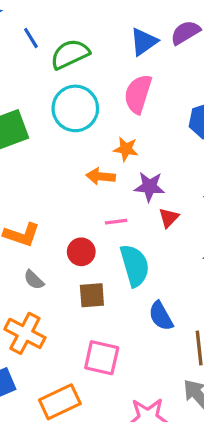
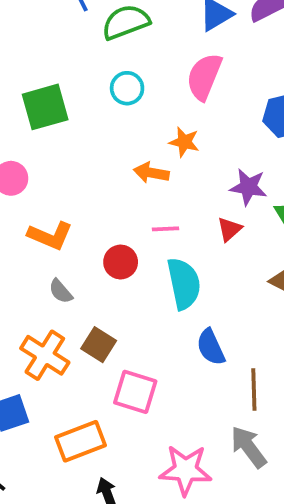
cyan circle: (75, 108) -> (127, 88), size x0.6
purple star: (149, 187) -> (248, 187), moved
brown square: (92, 295) -> (99, 345), moved, turned 32

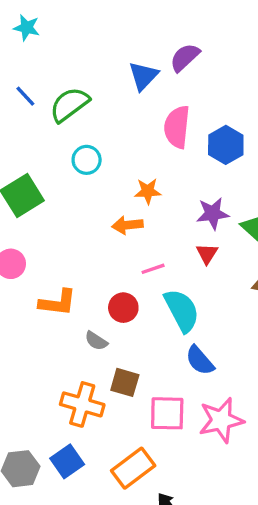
pink semicircle: (204, 77) -> (177, 127), moved
gray semicircle: (61, 291) -> (96, 341), moved
blue semicircle: (211, 347) -> (200, 360), moved
pink star: (186, 470) -> (221, 420), moved

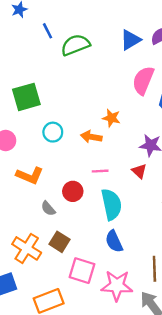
cyan circle: (87, 160) -> (53, 132), moved
red triangle: (207, 254) -> (139, 171), turned -35

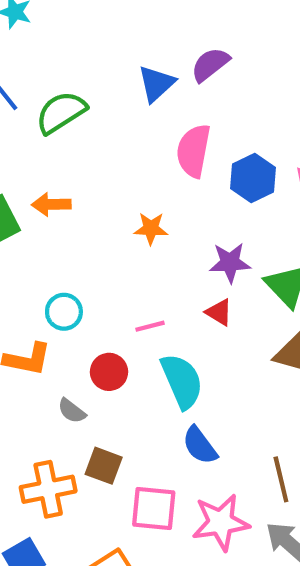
cyan circle: (53, 132) -> (64, 312), moved
orange arrow: (91, 137) -> (51, 204), moved
orange cross: (27, 248) -> (48, 489), turned -32

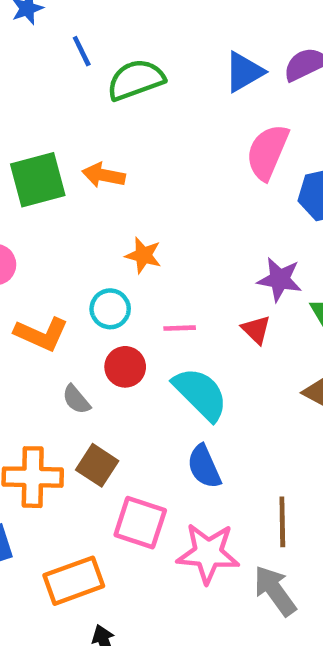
orange star: (151, 228) -> (143, 255), moved
cyan circle: (64, 312) -> (110, 309), moved
cyan semicircle: (182, 381) -> (200, 394), turned -34

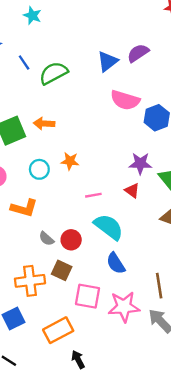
pink semicircle: (267, 152) -> (125, 100), turned -88
cyan circle: (110, 309) -> (39, 169), moved
red circle: (125, 367) -> (71, 240), moved

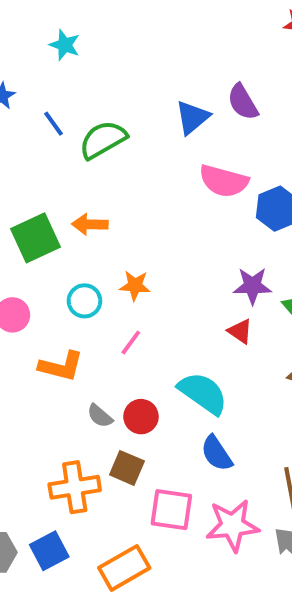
purple semicircle: (138, 53) -> (243, 102), turned -85
pink line: (93, 195) -> (131, 343), moved, turned -42

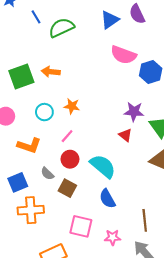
red circle: (141, 417) -> (70, 159), moved
brown square: (127, 468) -> (67, 188), moved
pink star: (233, 525) -> (113, 237), size x0.6
blue square: (49, 551) -> (18, 182), moved

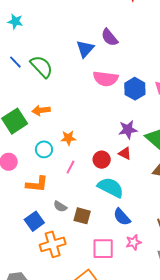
green semicircle: (61, 28) -> (42, 67), turned 85
red circle: (70, 159) -> (102, 160), moved
pink star: (113, 237) -> (133, 242), moved

